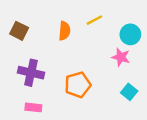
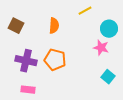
yellow line: (94, 20) -> (85, 11), moved
orange pentagon: (78, 85) -> (55, 60), moved, turned 30

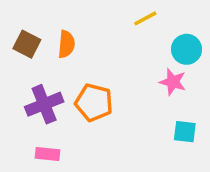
orange semicircle: (54, 26) -> (66, 44), moved
purple cross: (26, 61) -> (44, 104), turned -35
cyan square: (108, 77) -> (185, 132), turned -32

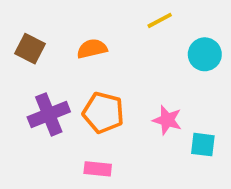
orange semicircle: (66, 44) -> (92, 49), moved, turned -108
pink star: (173, 82) -> (167, 120), moved
pink rectangle: (48, 154) -> (98, 169), moved

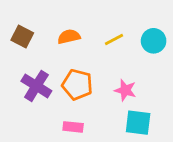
yellow line: (160, 20) -> (114, 39), moved
purple cross: (49, 114) -> (36, 86), turned -36
cyan square: (203, 145) -> (138, 123), moved, size x1.4

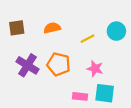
brown square: (22, 37) -> (17, 28), turned -35
yellow line: (114, 39) -> (87, 39), moved
pink rectangle: (73, 127) -> (80, 96), moved

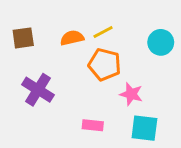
yellow line: (87, 39) -> (103, 32), moved
orange pentagon: (59, 64) -> (105, 65), moved
pink rectangle: (80, 96) -> (93, 125), moved

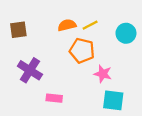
yellow line: (103, 32) -> (90, 25), moved
orange semicircle: (72, 38) -> (67, 25), moved
pink rectangle: (93, 125) -> (54, 98), moved

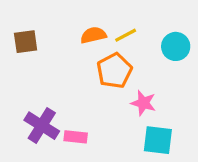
orange pentagon: (82, 51) -> (114, 71), turned 30
purple cross: (30, 70) -> (42, 126), moved

